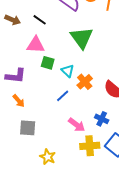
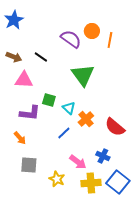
pink triangle: (36, 45) -> (24, 80), moved
purple L-shape: (16, 76) -> (30, 113), moved
yellow star: (48, 157) -> (57, 179), moved

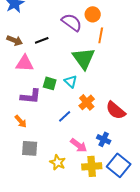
orange line: (110, 40) -> (101, 35), moved
black line: (41, 57) -> (42, 40), turned -56
cyan triangle: (69, 108) -> (71, 81), moved

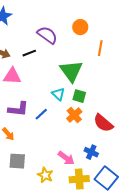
purple semicircle: (72, 22) -> (47, 35), moved
orange line: (101, 35) -> (100, 48), moved
green square: (50, 83) -> (79, 96), moved
blue line: (65, 116) -> (41, 114), moved

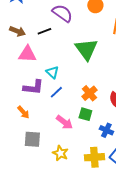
cyan triangle: (58, 94) -> (52, 72), moved
green square: (79, 96) -> (85, 114), moved
pink arrow: (66, 158) -> (64, 122), moved

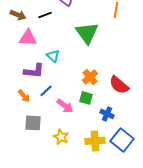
blue line: (56, 92) -> (46, 91), moved

